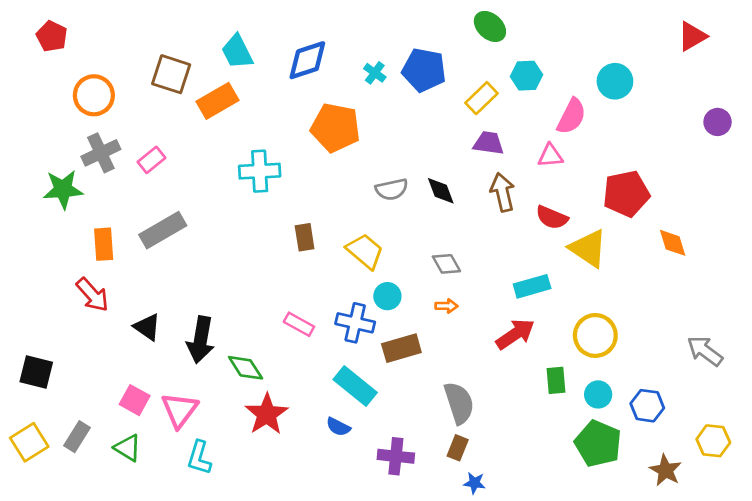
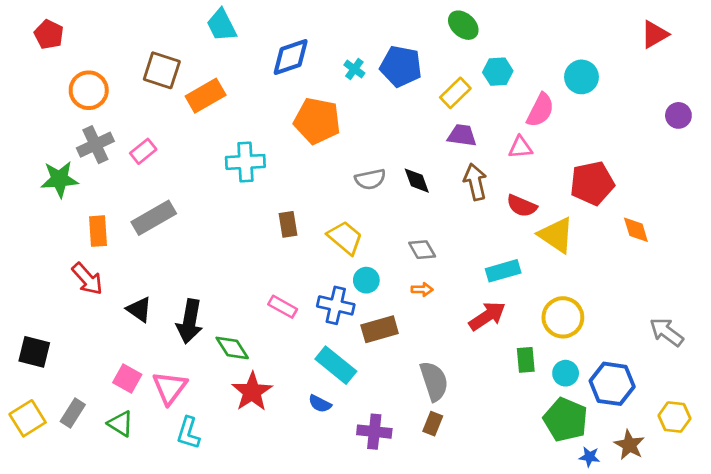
cyan trapezoid: (237, 52) -> (222, 25), moved
blue hexagon: (647, 406) -> (612, 384), size x1.4
blue star: (475, 483) -> (589, 457), moved

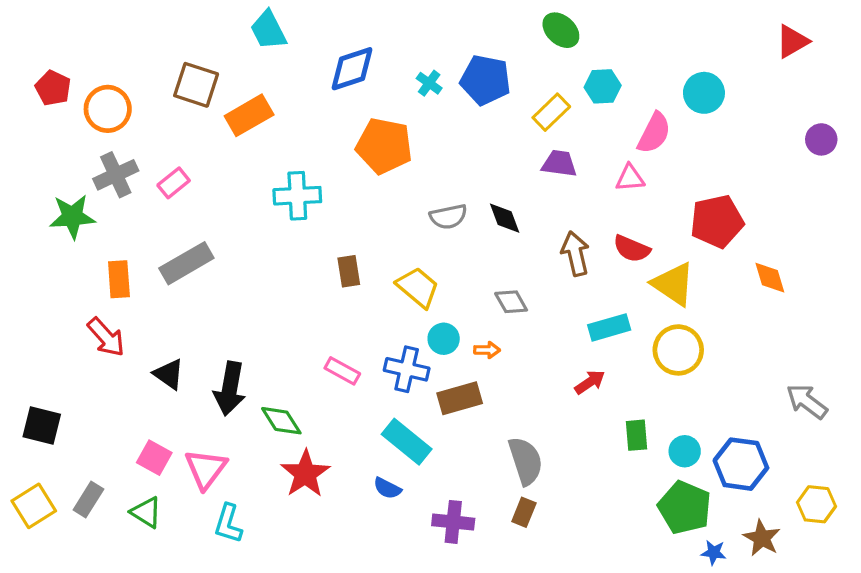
red pentagon: (49, 34) -> (53, 88), moved
brown arrow: (475, 182) -> (575, 254), moved
orange arrow: (422, 289) -> (487, 350), moved
red arrow: (487, 316) -> (590, 382), size x0.7
yellow circle: (563, 317) -> (678, 350), moved

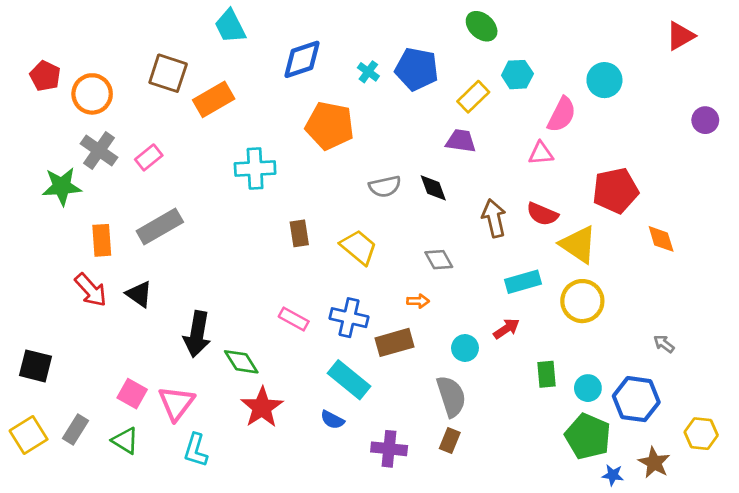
purple trapezoid: (559, 164) -> (461, 141), moved
gray cross: (116, 175) -> (99, 151), turned -30
cyan circle: (444, 339) -> (465, 348), moved
black triangle: (169, 374) -> (139, 294), moved
gray arrow: (807, 401) -> (664, 344), moved, size x0.6

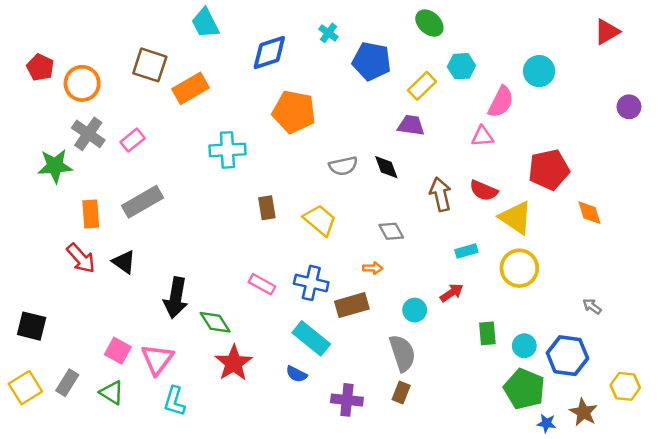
cyan cross: (368, 72) -> (328, 33), moved
cyan rectangle: (523, 282) -> (466, 251), size x0.7

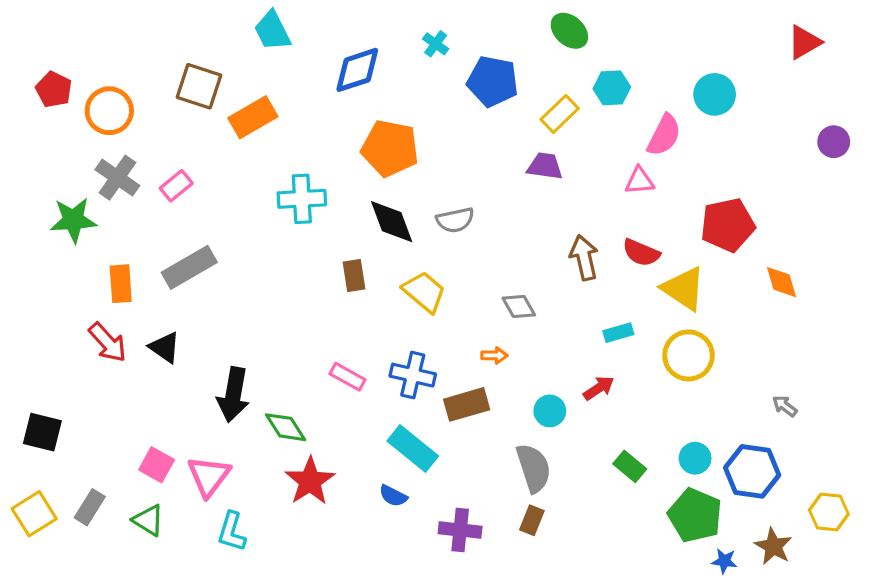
black diamond: (386, 167) -> (392, 222), moved, size x1.4
green rectangle: (487, 333) -> (630, 466), moved, turned -45

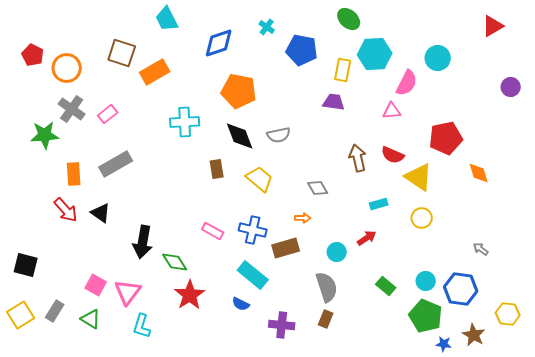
cyan hexagon: (612, 88) -> (375, 54), size x1.5
yellow rectangle: (560, 114) -> (343, 70), turned -35
yellow circle: (688, 355) -> (422, 218), size x0.7

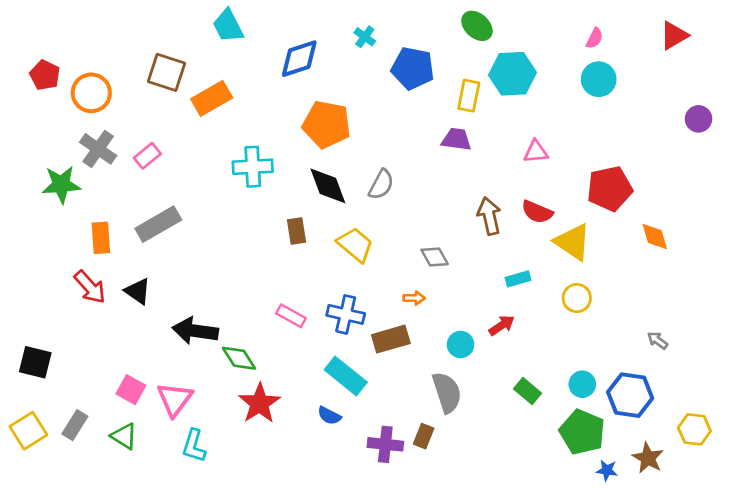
pink semicircle: (407, 83) -> (595, 38), moved, size x0.6
gray semicircle: (279, 135) -> (381, 185), turned -50
black arrow: (143, 242) -> (195, 331), turned 88
brown rectangle: (326, 319) -> (424, 436), moved

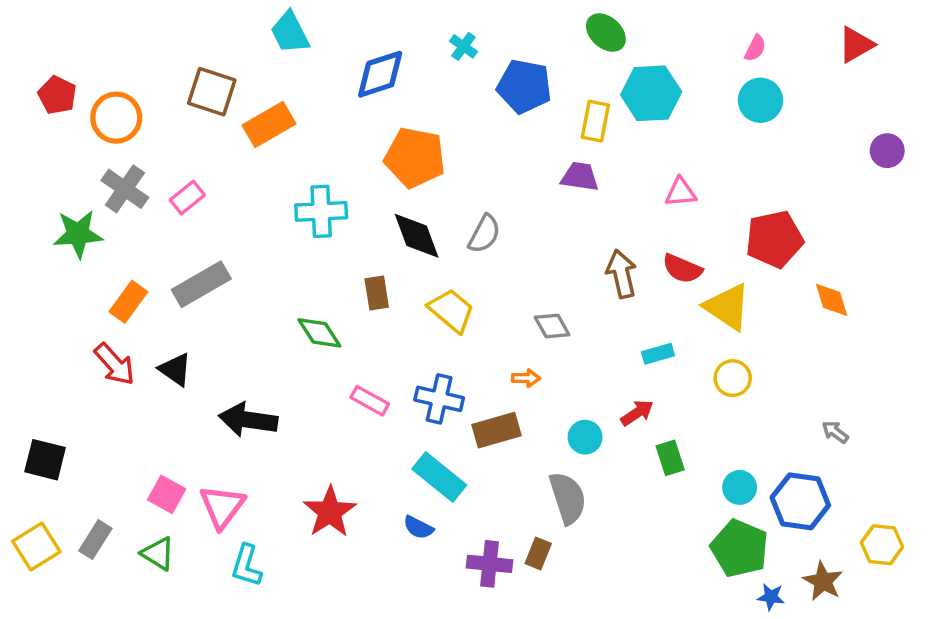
orange rectangle: (101, 238) -> (128, 302), turned 40
green diamond: (239, 358) -> (319, 333), moved
green rectangle: (528, 391) -> (670, 458), moved, turned 32

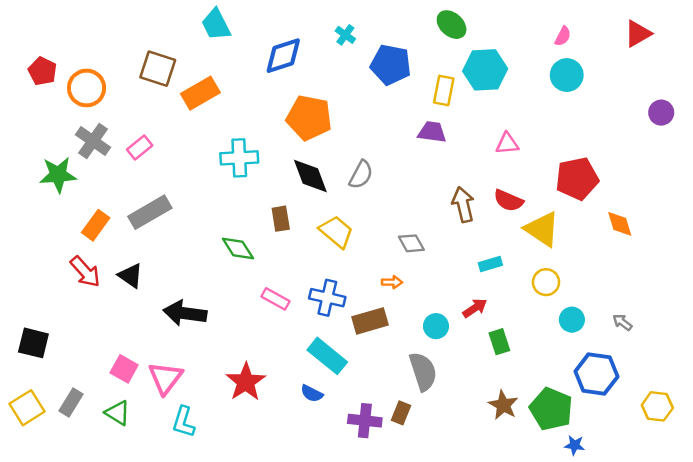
cyan circle: (740, 487) -> (572, 320), moved
brown star: (823, 581) -> (503, 405), moved

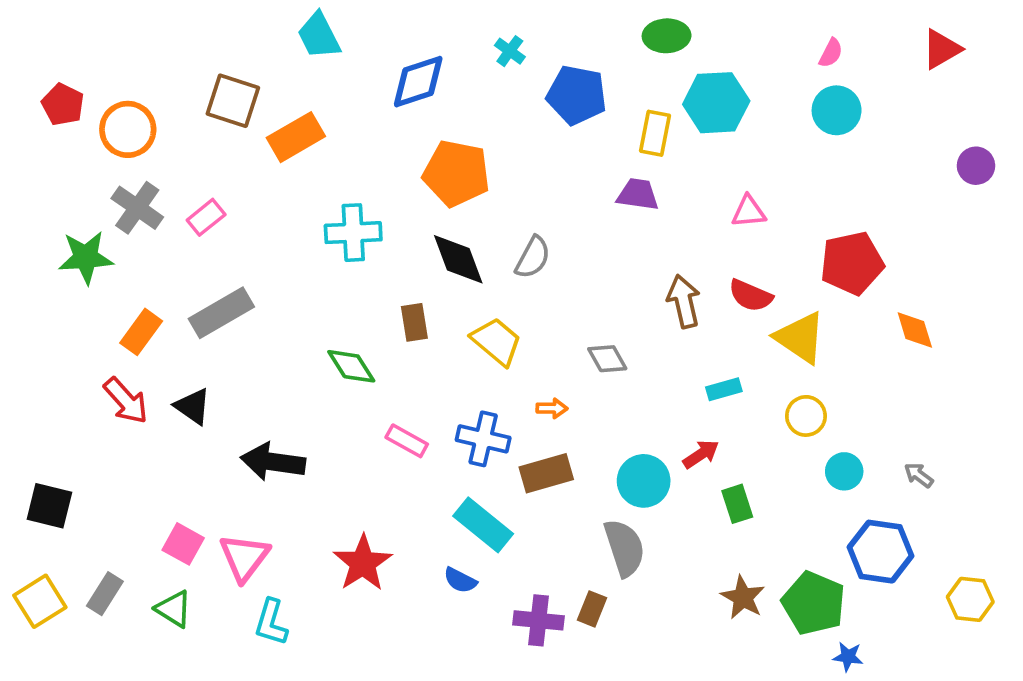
green ellipse: (452, 25) -> (667, 36), turned -44
orange arrow: (392, 282) -> (552, 408), moved
cyan circle: (436, 326) -> (644, 481), size x1.4

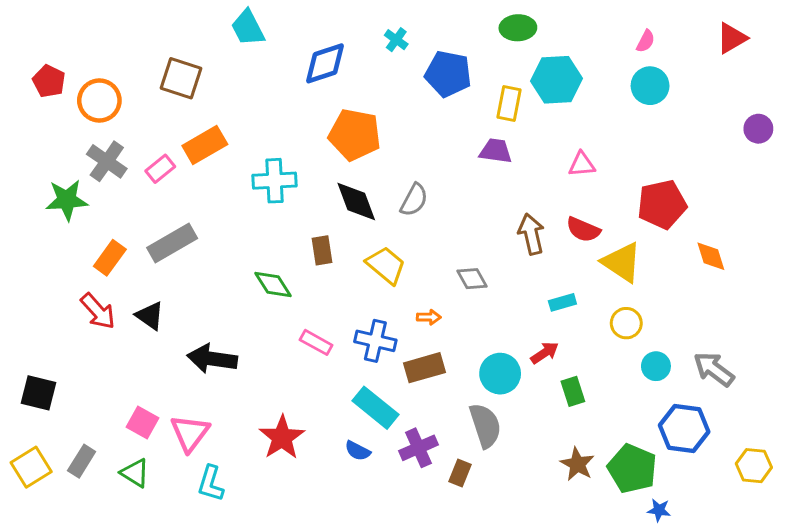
orange rectangle: (296, 137) -> (205, 145), moved
gray arrow: (919, 475) -> (714, 369), size x1.8
purple cross: (539, 620) -> (418, 448), moved, turned -30

